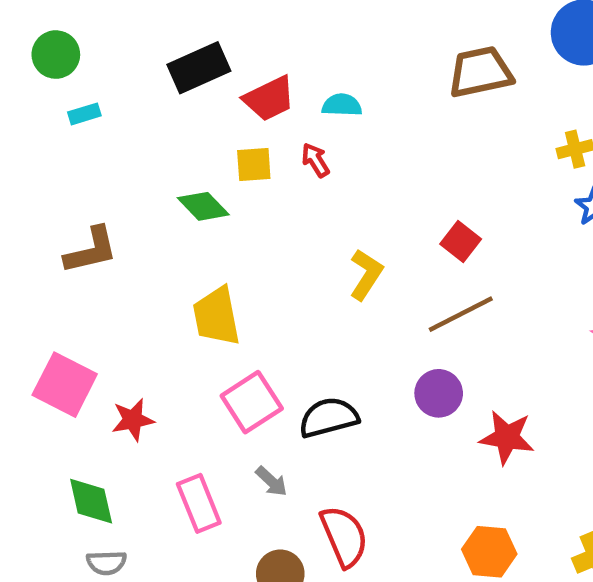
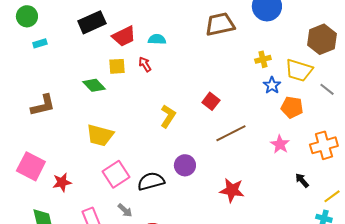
brown line: (461, 314) -> (231, 133), moved
yellow trapezoid: (216, 316) -> (100, 135), turned -64
purple circle: (439, 393) -> (185, 165), moved

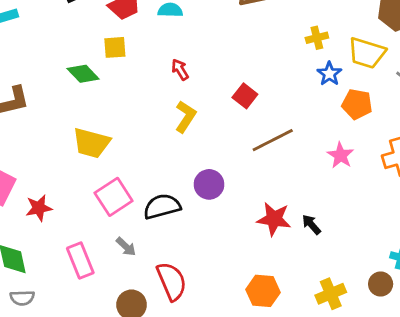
red arrow: (145, 64) -> (180, 70), moved
black arrow: (302, 180) -> (311, 225), moved

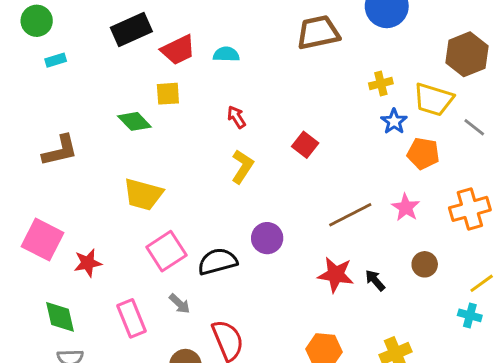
brown line: (273, 140) -> (350, 215), moved
brown circle: (381, 284) -> (425, 264), moved

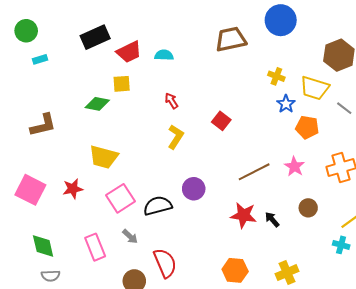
yellow cross: (381, 83) -> (276, 76), turned 35
green diamond: (134, 121) -> (97, 104), turned -35
red star: (88, 263) -> (73, 189), moved

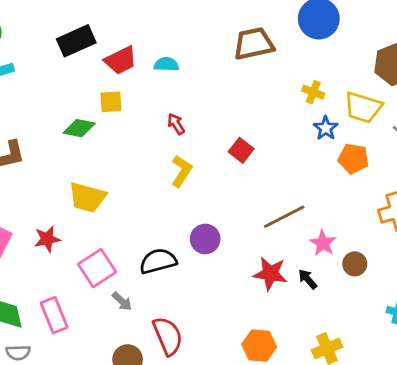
pink star: (294, 166) -> (323, 243), moved
pink square: (121, 198) -> (97, 268), moved
pink rectangle: (95, 247) -> (54, 315), moved

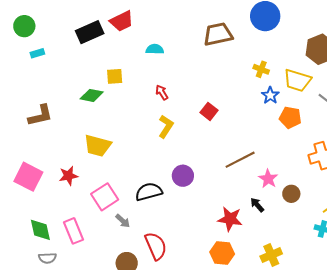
red trapezoid: (121, 60) -> (122, 21), moved
red star: (270, 274) -> (230, 219), moved

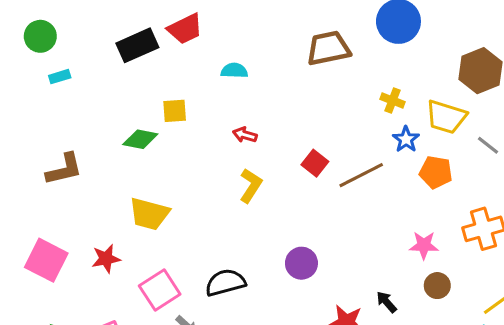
red arrow: (162, 92) -> (245, 135), turned -42
brown line: (240, 160) -> (361, 175), moved
purple circle: (183, 176) -> (301, 263), moved
pink star: (268, 179) -> (424, 245), moved, turned -30

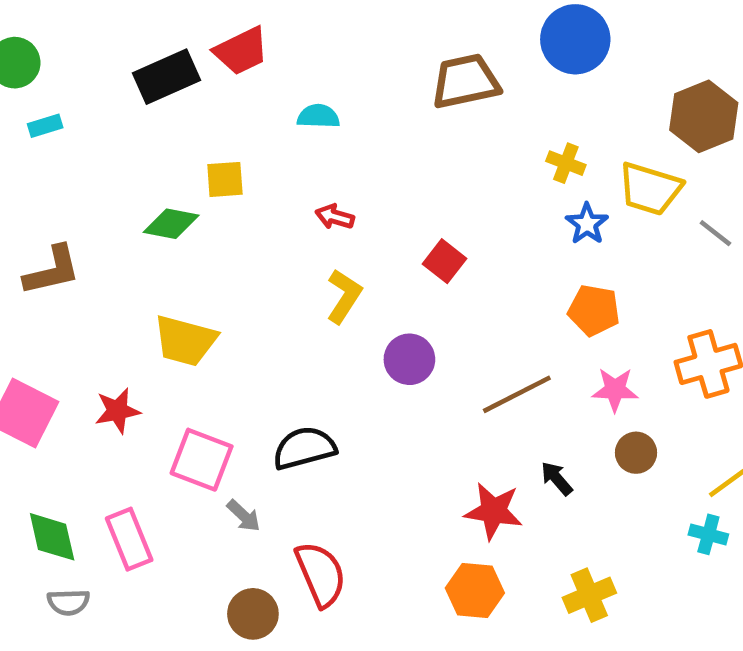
orange pentagon: (436, 172) -> (594, 310), moved
brown line: (361, 175) -> (517, 394), moved
purple circle: (301, 263) -> (409, 359), moved
pink square: (160, 290) -> (202, 460), turned -36

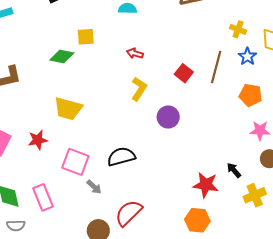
brown line: (517, 394) -> (216, 67), moved, turned -48
red semicircle: (321, 574) -> (129, 213), turned -112
yellow cross: (589, 595) -> (255, 195), moved

